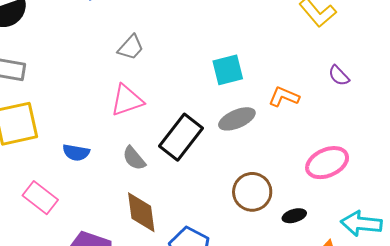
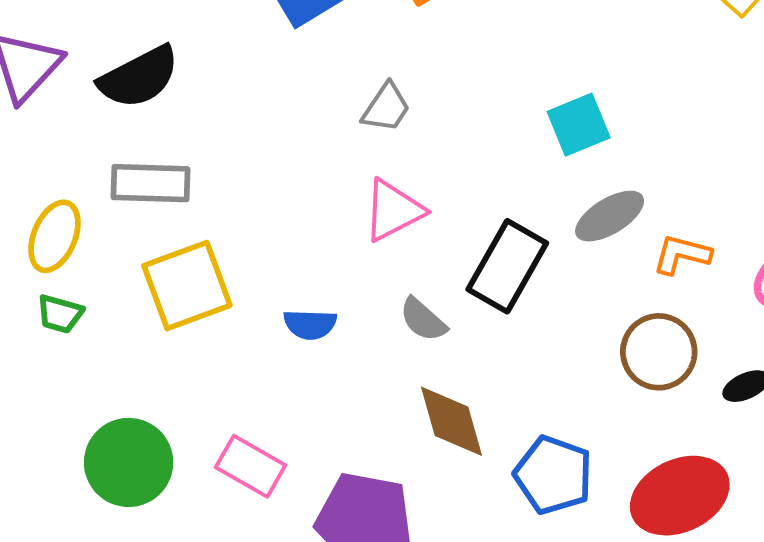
orange L-shape: (284, 97) -> (682, 254), moved
pink rectangle: (40, 198) -> (251, 466), moved

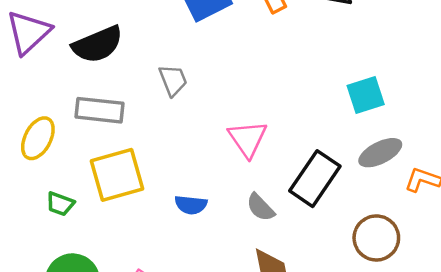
gray trapezoid: (386, 108) -> (173, 80), moved, turned -60
pink triangle: (393, 210) -> (248, 139), turned -42
green trapezoid: (60, 314) -> (60, 204), moved
brown circle: (659, 352) -> (376, 238), moved

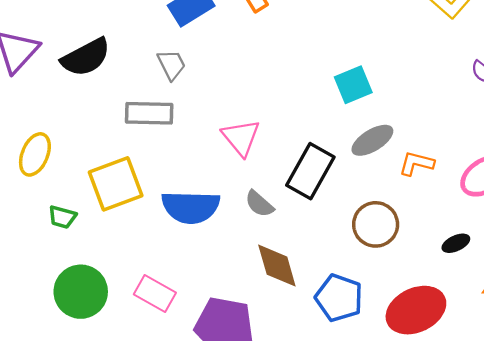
gray trapezoid: (173, 80) -> (171, 65), moved
gray rectangle: (100, 110) -> (149, 113), moved
blue semicircle: (191, 205) -> (191, 207), size x1.8

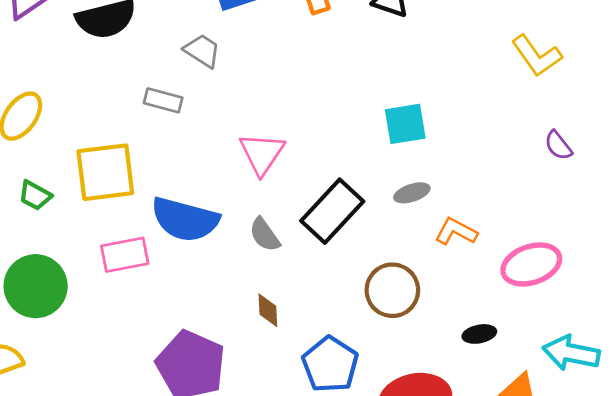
gray trapezoid: (171, 65) -> (202, 51), turned -44
gray rectangle: (149, 113) -> (163, 100), size x0.7
gray ellipse: (372, 140) -> (412, 193), size x0.7
brown diamond: (277, 266) -> (268, 310), size x0.6
pink rectangle: (155, 294) -> (125, 255), moved, turned -54

